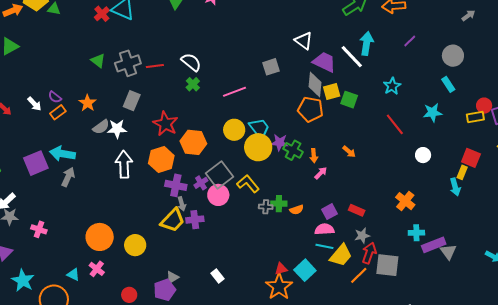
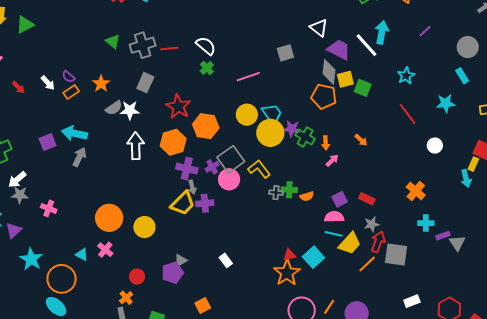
purple square: (36, 163) -> (48, 142), size x0.7
purple rectangle: (434, 245) -> (443, 236), size x0.6

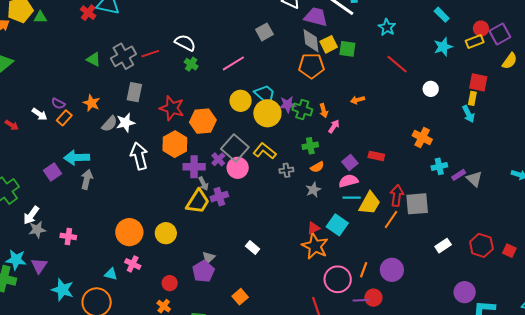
cyan star: (446, 103) -> (443, 47), moved
orange arrow: (361, 140) -> (358, 100), turned 136
green cross: (289, 190) -> (310, 146), moved
gray star: (372, 224) -> (313, 190), moved

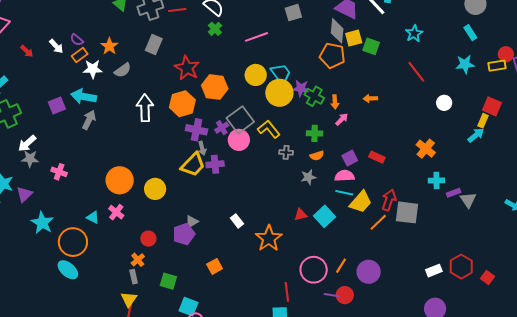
cyan arrow: (468, 114) -> (476, 135), turned -114
white star: (125, 123) -> (93, 69), moved
orange star: (315, 246) -> (269, 238), moved
white rectangle: (443, 246) -> (434, 271), moved

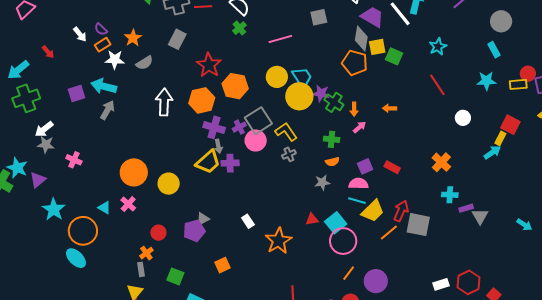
red arrow: (27, 51) -> (48, 52), moved
gray cross: (286, 152) -> (289, 154), moved, turned -32
pink circle: (314, 270) -> (343, 241), moved

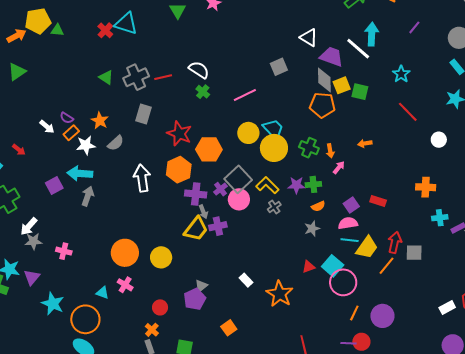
purple star: (321, 93) -> (296, 185), moved
orange cross: (441, 162) -> (426, 187), turned -30
gray square: (418, 225) -> (414, 253), size x0.7

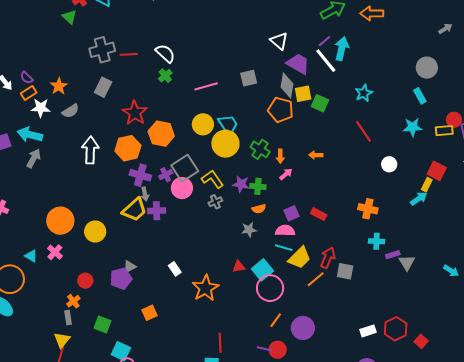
purple line: (414, 27) -> (324, 41), moved
gray square: (279, 67) -> (249, 78), moved
green triangle: (106, 77) -> (69, 17), moved

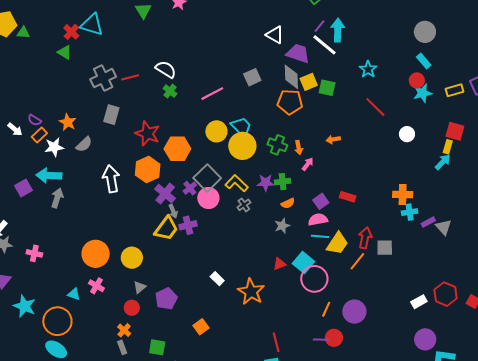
red circle: (454, 120) -> (417, 80), moved
purple cross: (140, 175) -> (165, 194), turned 35
orange cross: (368, 209) -> (403, 194), moved
gray triangle: (130, 267) -> (140, 287), moved

